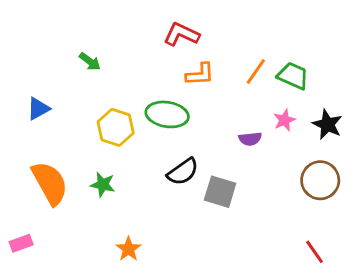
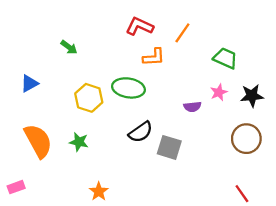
orange line: (256, 72) -> (182, 33), moved
black star: (327, 124) -> (252, 96), turned -30

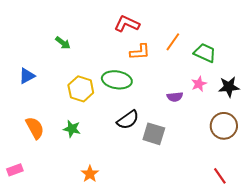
orange line: (182, 33) -> (173, 42), moved
orange semicircle: (38, 141) -> (35, 128), size x0.7

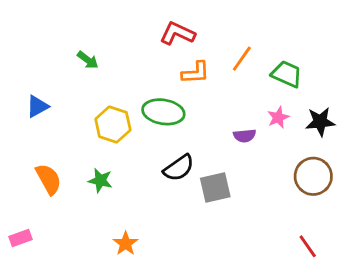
gray square: (154, 134) -> (215, 188), turned -30

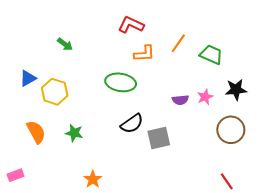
pink star: (278, 117) -> (205, 97), moved
yellow hexagon: (113, 124) -> (55, 92), moved

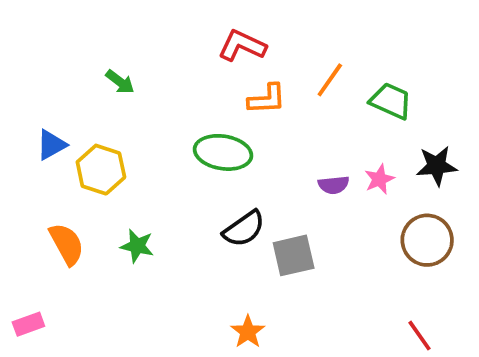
orange star: (93, 179) -> (248, 332), moved

